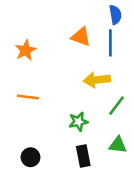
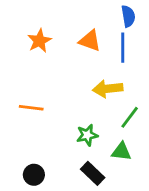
orange star: (26, 50) -> (39, 41), moved
green triangle: (118, 145) -> (121, 152), moved
black rectangle: (83, 156) -> (93, 173), turned -35

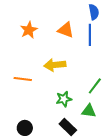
yellow arrow: (108, 89) -> (55, 65), moved

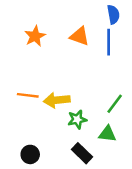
yellow arrow: (55, 65) -> (57, 100), moved

